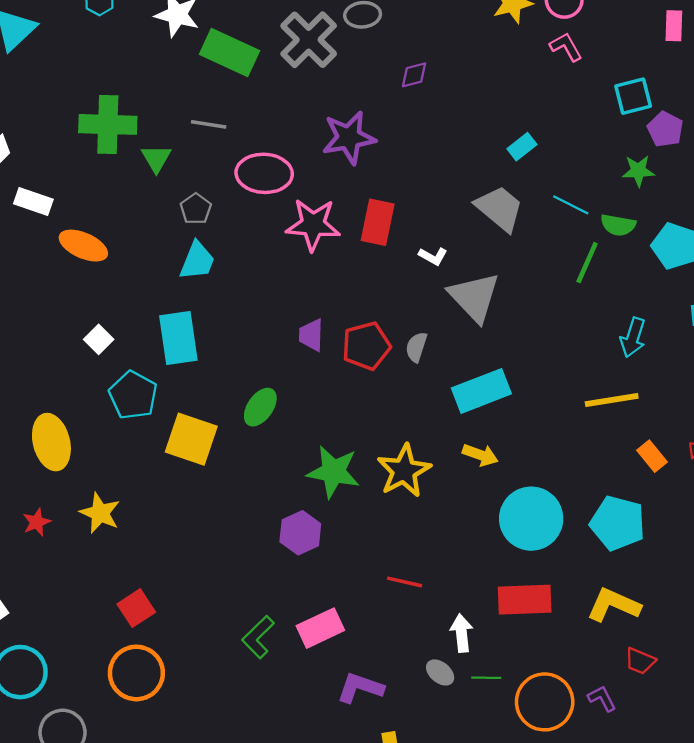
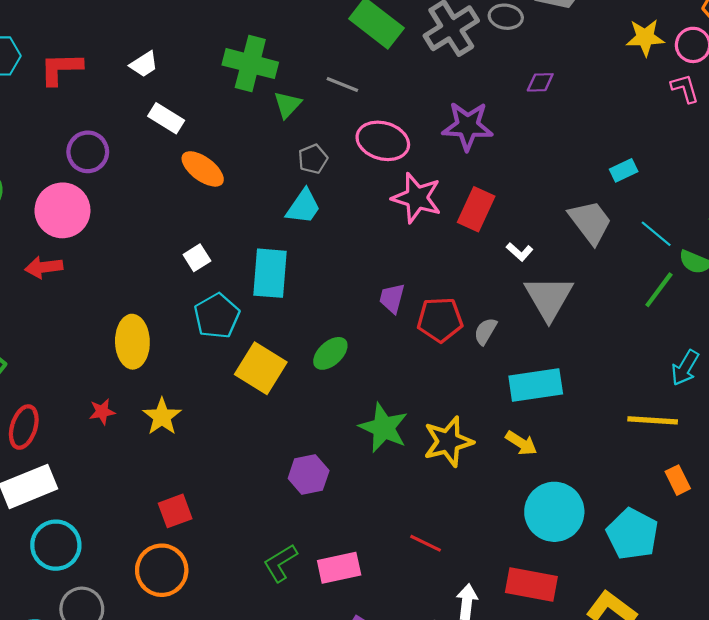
purple hexagon: (300, 533) -> (309, 474), moved

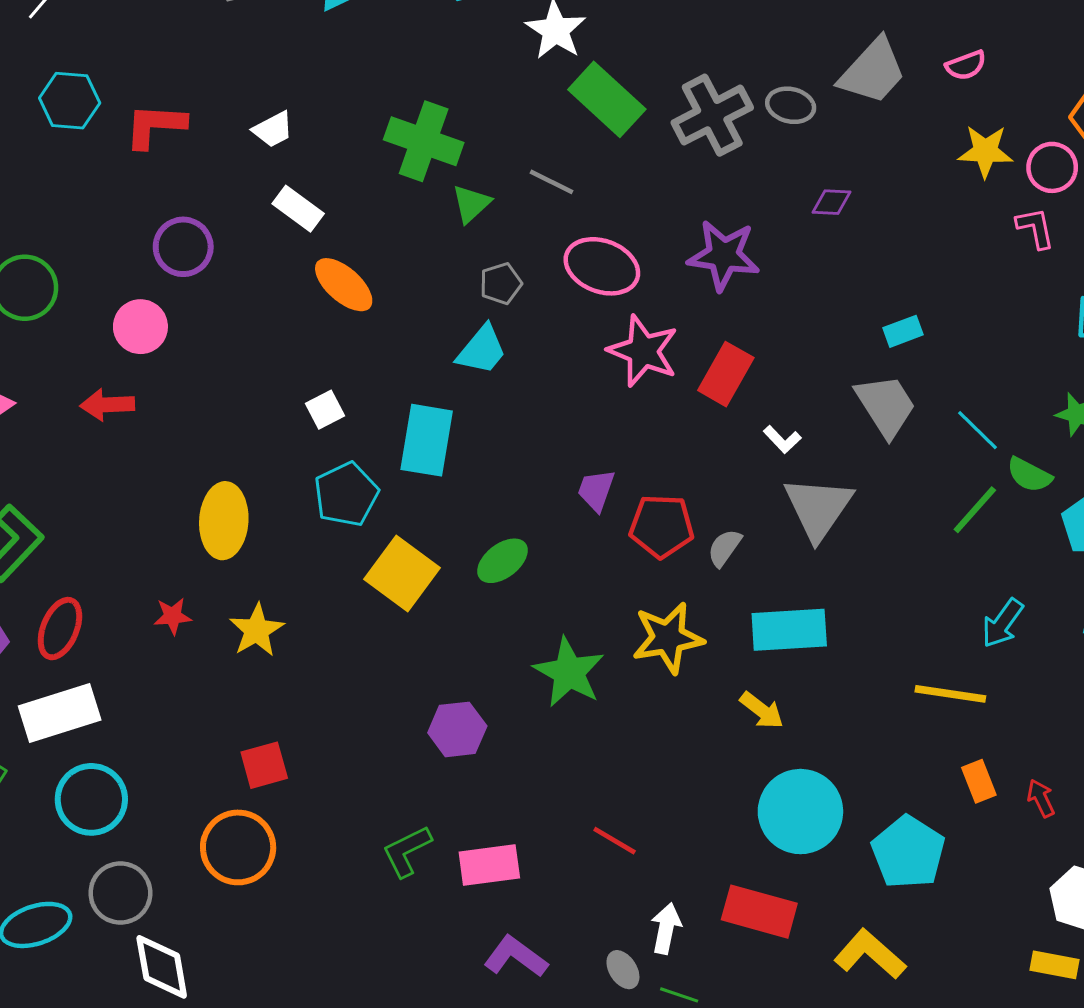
cyan rectangle: (624, 170) -> (903, 331), moved
pink circle: (62, 210) -> (140, 327), size x0.7
yellow star: (448, 442) -> (668, 638), moved

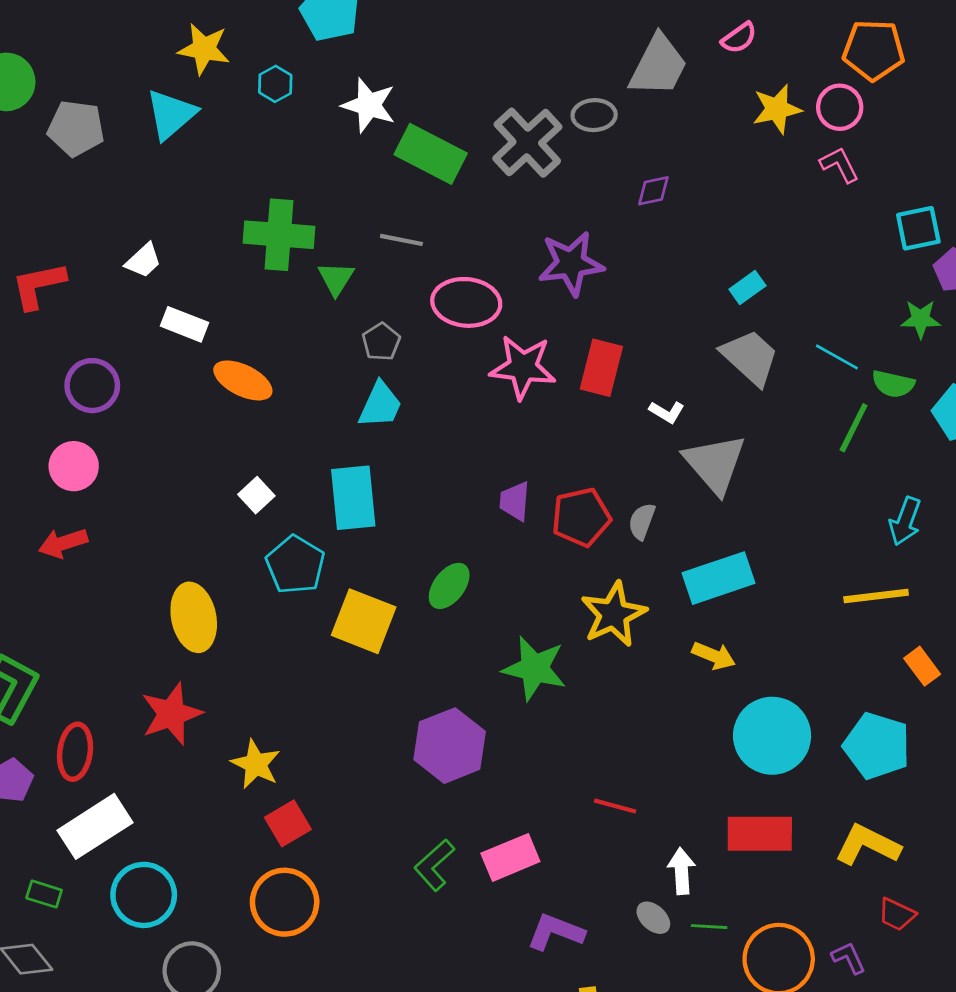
red star: (173, 616) -> (171, 714), size x1.8
yellow star: (257, 630) -> (256, 764), moved
purple hexagon: (457, 729) -> (450, 746), size x1.4

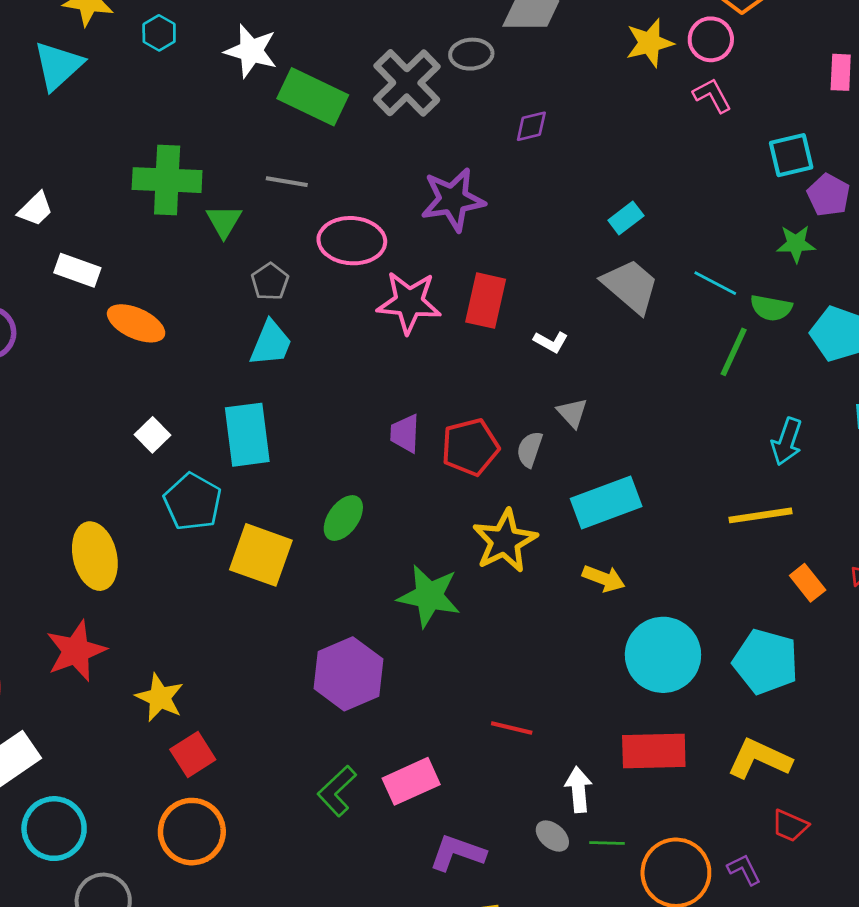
gray triangle: (715, 464) -> (572, 413), moved, size x0.5

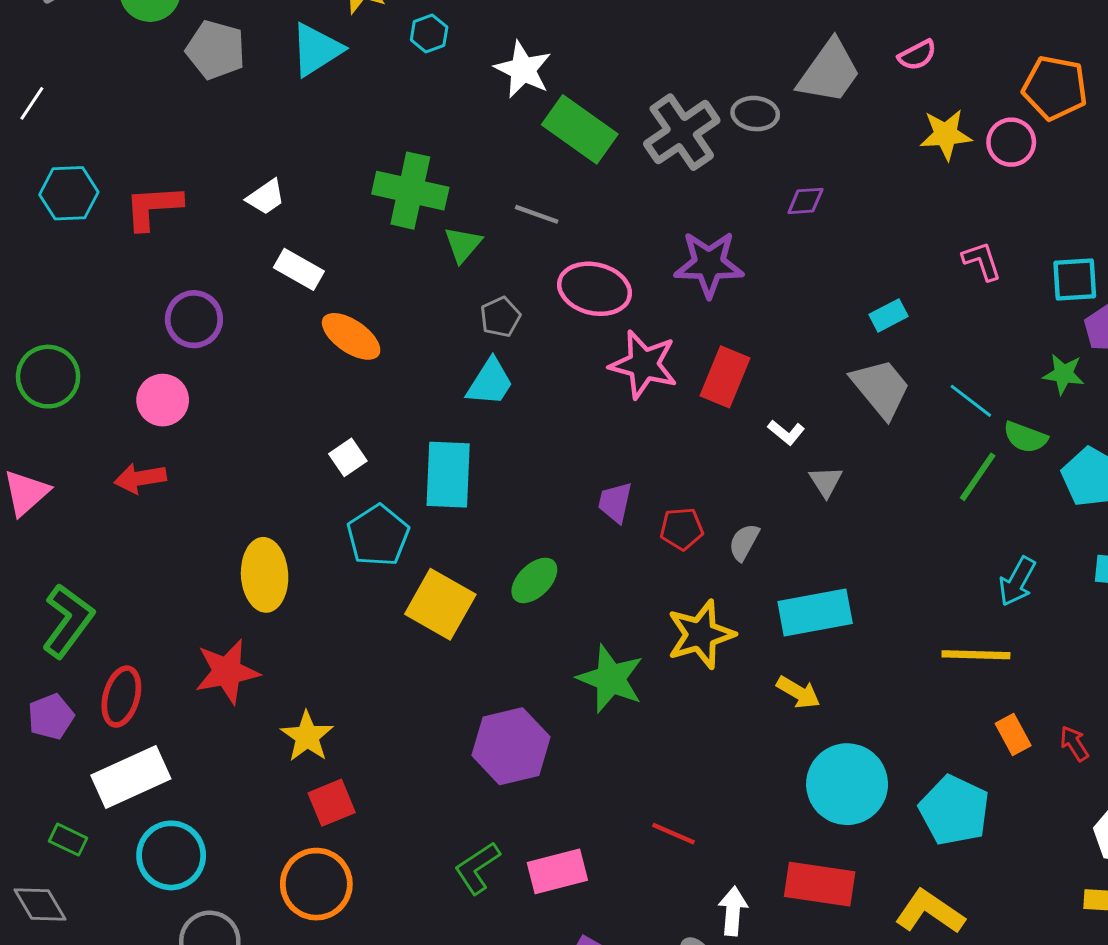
pink L-shape: (712, 95) -> (982, 261), moved
gray triangle: (572, 413) -> (826, 482), moved
red pentagon: (470, 447) -> (682, 529), size x0.7

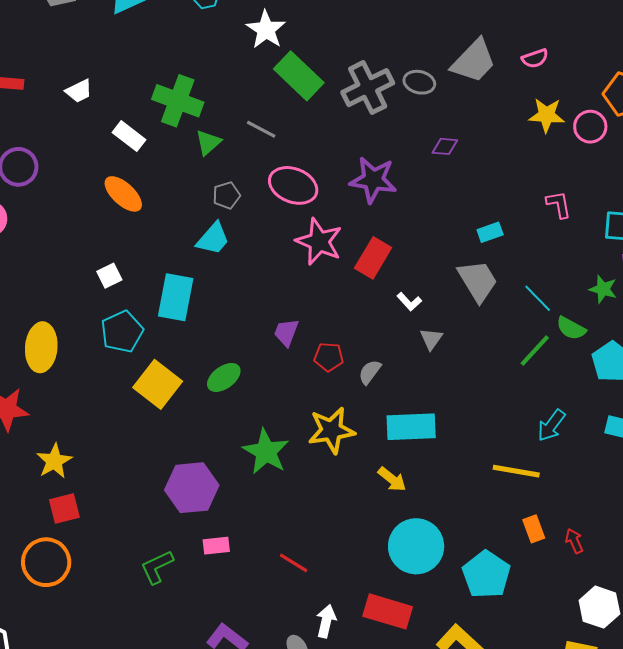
white rectangle: (299, 269) -> (129, 136), moved
pink rectangle: (557, 871) -> (216, 546), moved, size x0.7

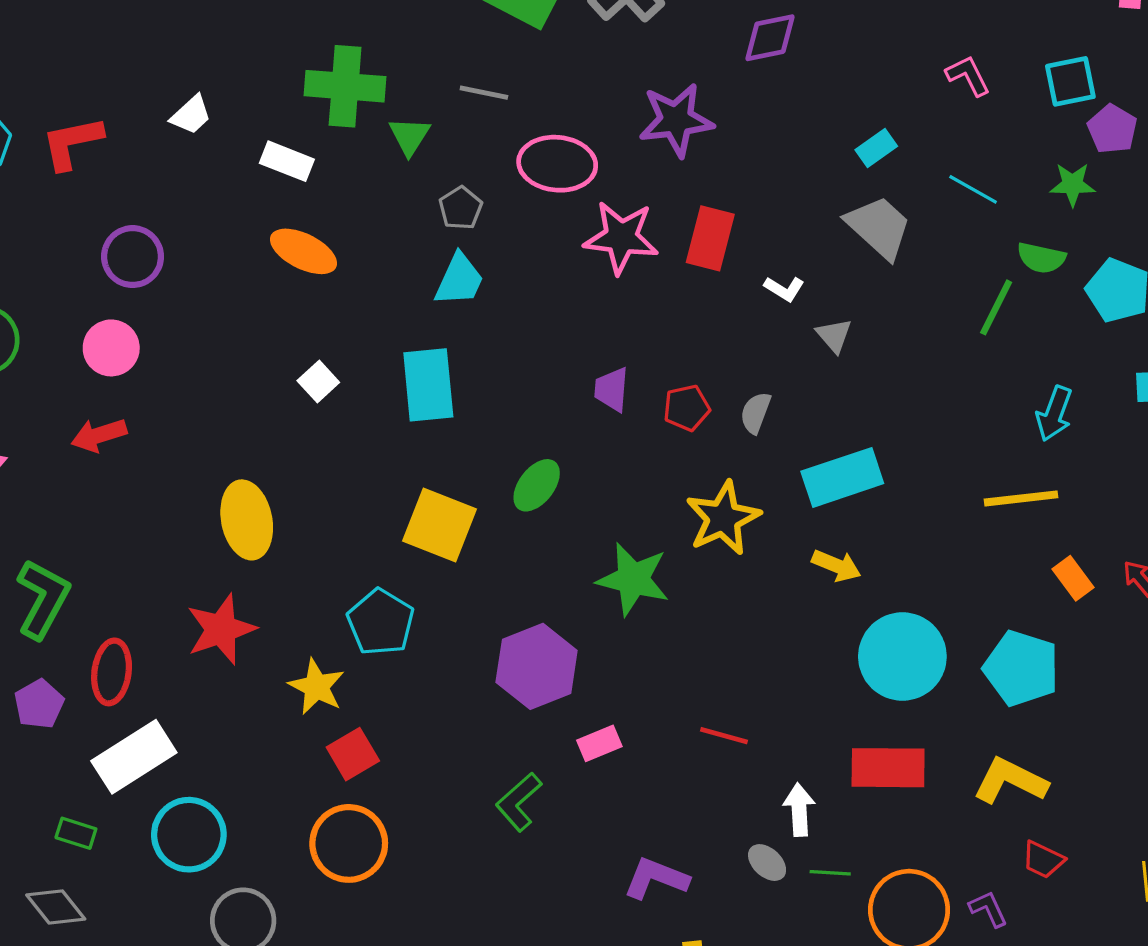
purple diamond: (445, 146) -> (770, 38), size x1.4
cyan line: (538, 298) -> (973, 189), moved
cyan pentagon: (122, 332) -> (381, 622), moved

